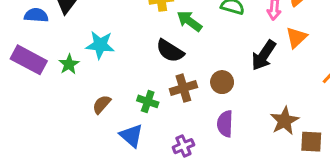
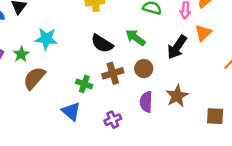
green arrow: (189, 21) -> (135, 38), moved
brown semicircle: (102, 104) -> (34, 78), moved, size x1.5
brown star: (285, 121) -> (177, 96), moved

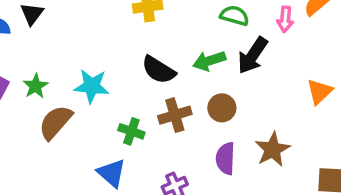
orange triangle: (203, 33) -> (320, 92), moved
green arrow: (135, 38) -> (209, 61), turned -54
cyan star: (46, 39) -> (92, 86), moved
black arrow: (177, 47) -> (253, 55), moved

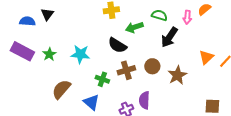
green arrow: (209, 61) -> (134, 27), moved
brown semicircle: (55, 122) -> (61, 89), moved
brown star: (273, 149) -> (177, 75), moved
purple semicircle: (225, 159) -> (144, 100), moved

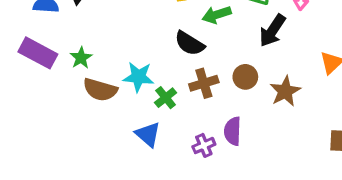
cyan star: (80, 54) -> (138, 77), moved
green cross: (102, 79) -> (166, 98), turned 32
brown semicircle: (61, 89) -> (100, 90), moved, turned -115

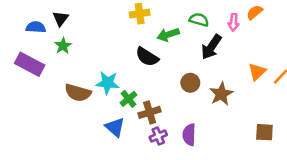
green star: (81, 58) -> (63, 46), moved
brown cross: (204, 83) -> (150, 112), moved
purple semicircle: (233, 131) -> (189, 135), moved

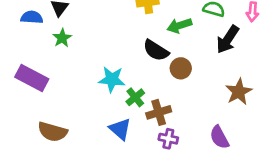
purple rectangle: (30, 64) -> (32, 78), moved
brown circle: (190, 83) -> (181, 68), moved
brown semicircle: (78, 93) -> (53, 132), moved
purple semicircle: (189, 135) -> (219, 137), moved, turned -30
purple cross: (158, 136) -> (168, 139), turned 35

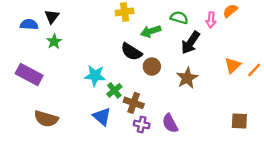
brown star: (239, 92) -> (187, 78), moved
brown cross: (159, 112) -> (134, 103), turned 36
purple semicircle: (219, 137) -> (170, 123), moved

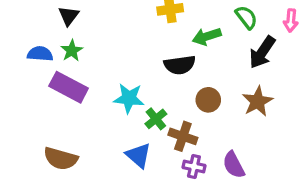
green semicircle: (179, 18) -> (246, 17), turned 36
blue semicircle: (29, 24) -> (40, 54), moved
black semicircle: (131, 52) -> (180, 65), turned -40
brown circle: (152, 67) -> (208, 100), moved
purple rectangle: (29, 74) -> (69, 87), moved

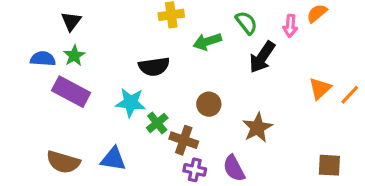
black semicircle: (180, 65) -> (154, 67), moved
brown star: (257, 101) -> (257, 128), moved
blue triangle: (138, 155) -> (113, 159), moved, turned -32

